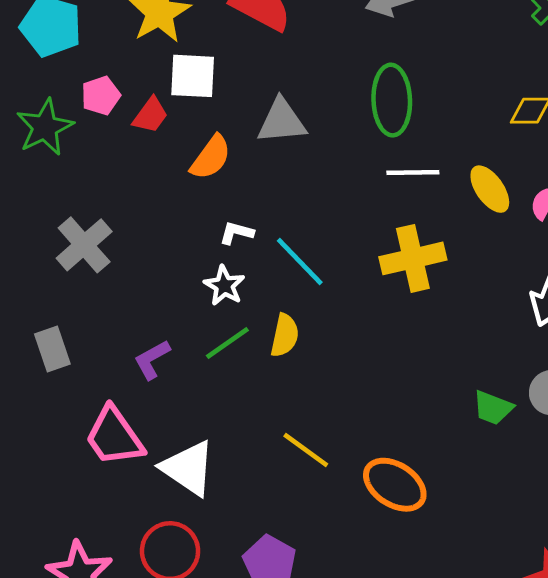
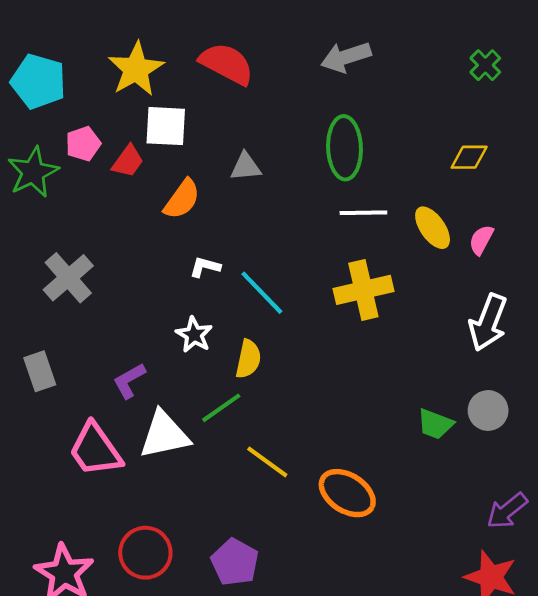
gray triangle: (282, 121) -> (246, 167), size x0.7
white star: (224, 286) -> (194, 335), moved
green line: (227, 343) -> (221, 408), moved
white triangle: (188, 468) -> (164, 435), moved, turned -46

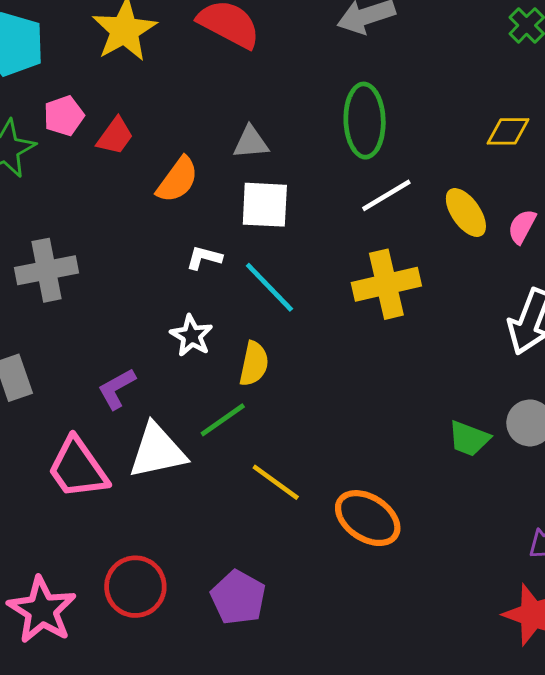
white square: (166, 126) -> (265, 205), moved
white line: (363, 213) -> (386, 195), turned -30
gray cross: (68, 278) -> (47, 270), turned 30

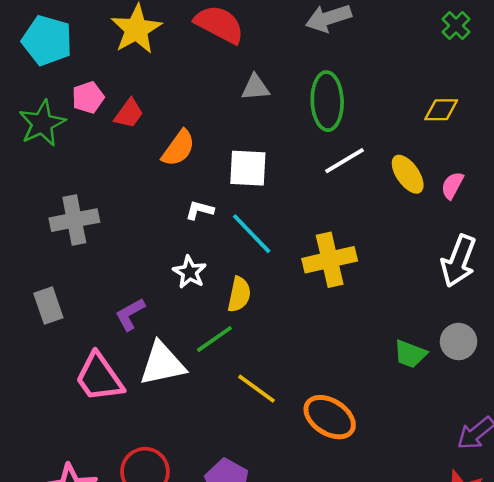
gray triangle: (251, 142) -> (255, 87), moved
yellow cross: (386, 284) -> (330, 260), moved

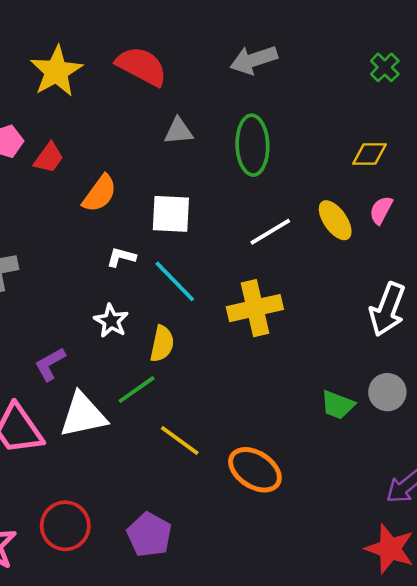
white line: (345, 161) -> (270, 232), moved
pink semicircle: (452, 185) -> (381, 210), moved

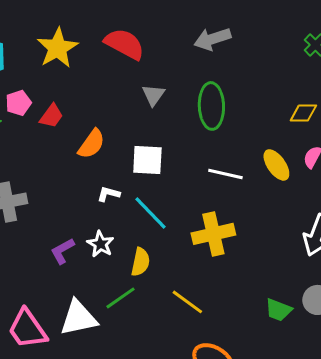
gray triangle: (179, 131) -> (153, 95), turned -50
white line: (270, 232) -> (225, 174), turned 44
purple L-shape: (50, 364) -> (62, 251), moved
yellow line: (180, 440) -> (187, 302), moved

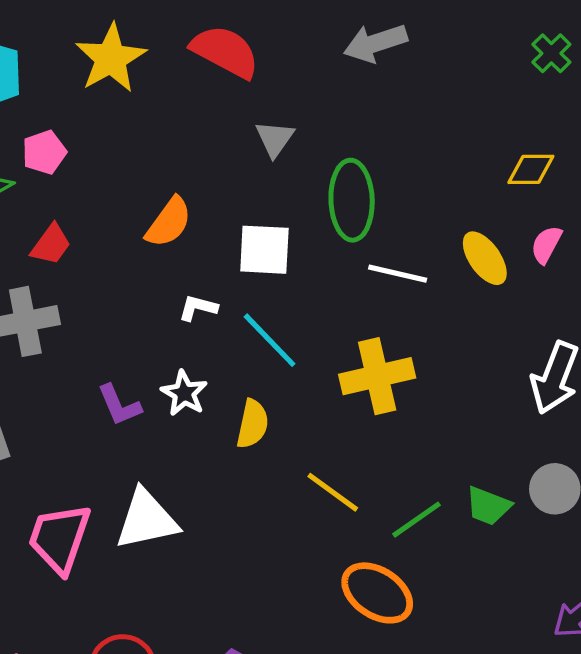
green ellipse: (211, 106) -> (352, 200), moved
red trapezoid: (51, 116) -> (51, 245), moved
purple L-shape: (62, 251) -> (119, 405), turned -84
green line: (120, 298) -> (416, 520), moved
pink trapezoid: (27, 329) -> (59, 538), turned 54

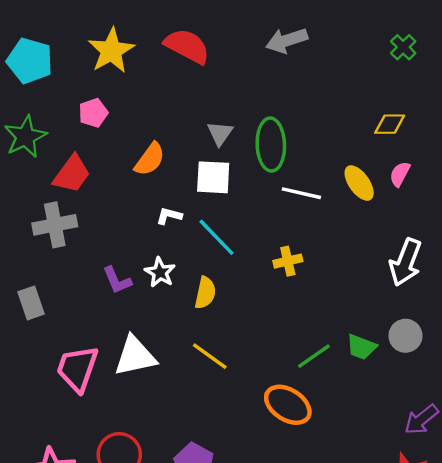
gray triangle: (275, 139) -> (220, 133), moved
pink pentagon: (44, 152) -> (93, 113), moved
red trapezoid: (51, 245) -> (72, 174), size x1.4
yellow cross: (377, 376) -> (288, 261), size x0.6
yellow line: (333, 492) -> (210, 356), moved

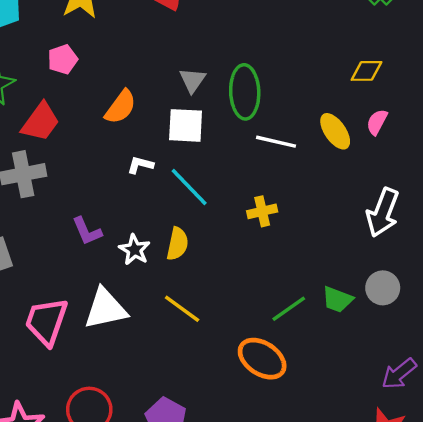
white star: (160, 272) -> (135, 250), moved

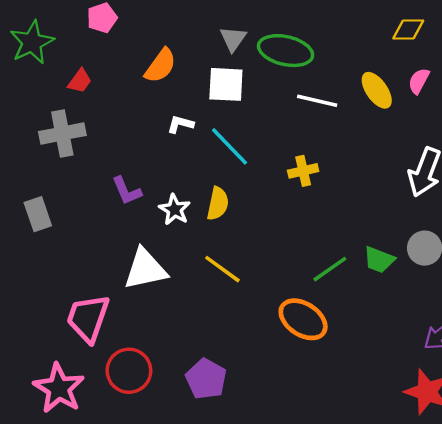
green ellipse: (245, 92) -> (286, 51), turned -75
red trapezoid: (41, 122) -> (80, 81), size x0.6
pink trapezoid: (46, 322) -> (88, 318), moved

